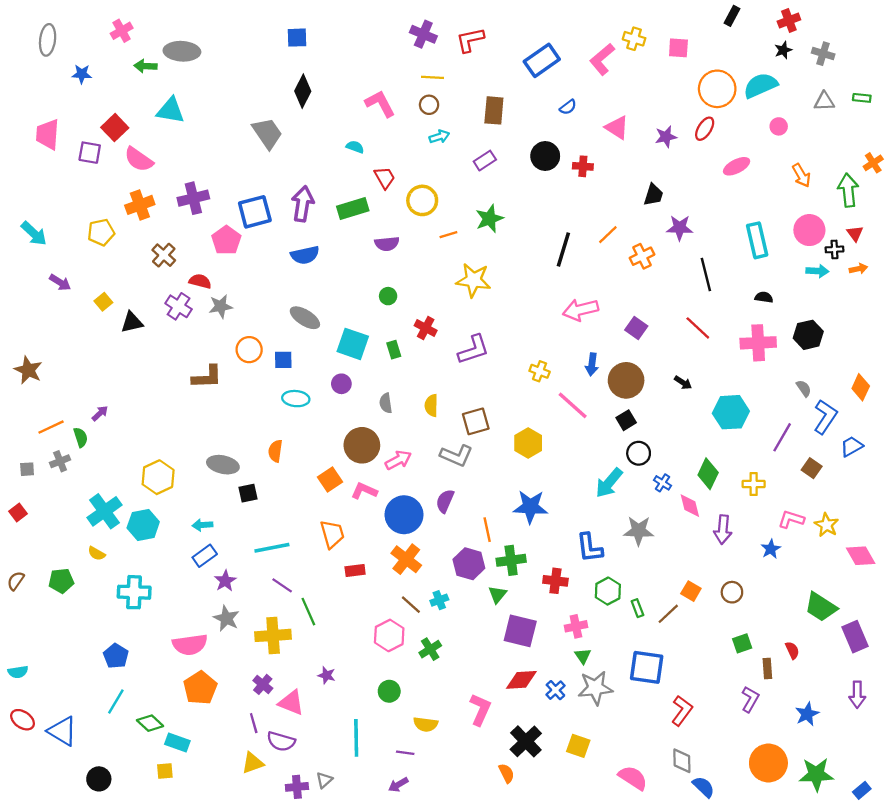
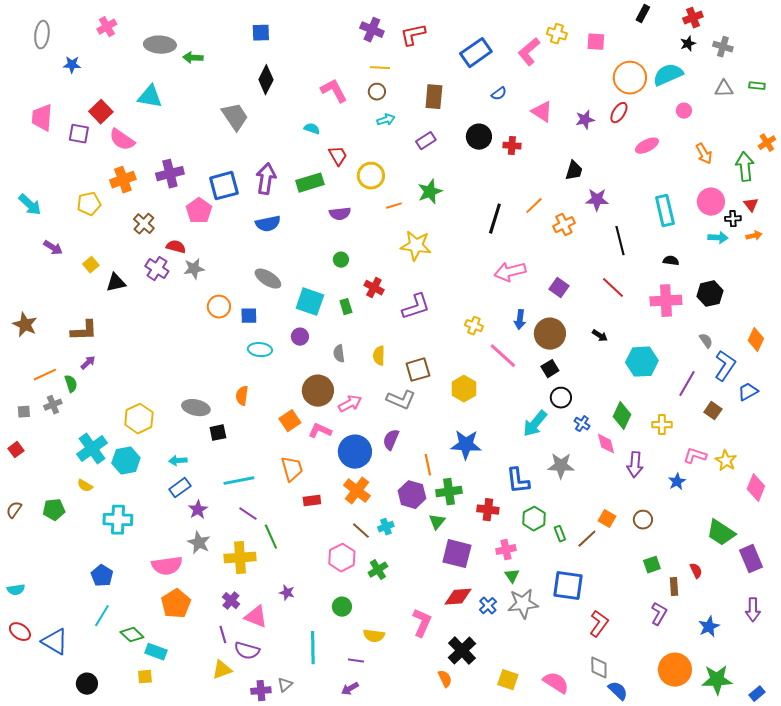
green arrow: (145, 66) -> (193, 58), moved
brown L-shape: (207, 377) -> (84, 331), moved
pink diamond: (861, 556) -> (756, 488), turned 52
yellow square: (578, 746) -> (508, 680), moved

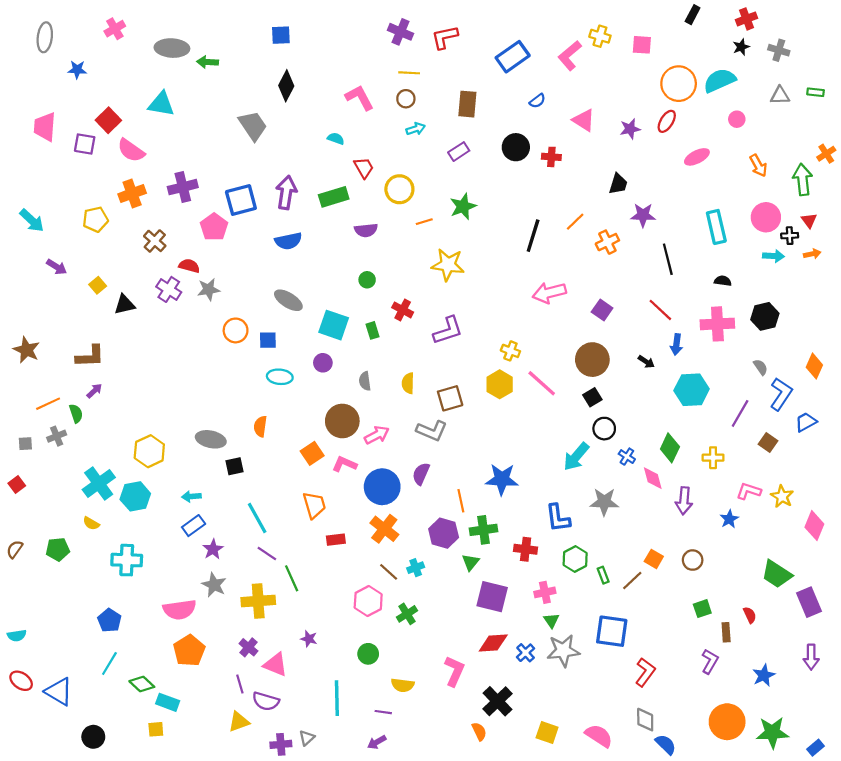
blue arrow: (520, 320) -> (676, 344), moved
yellow hexagon: (464, 389) -> (500, 384), moved
cyan line: (239, 481) -> (257, 518), turned 72

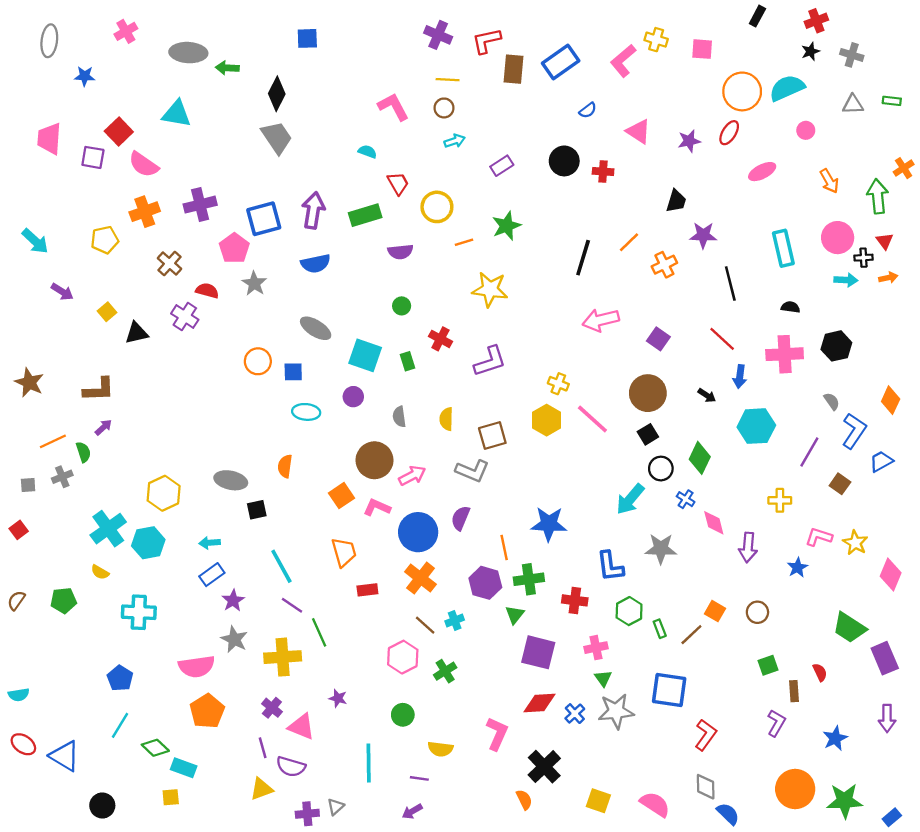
black diamond: (286, 86) -> (277, 94), moved
brown rectangle: (467, 104) -> (514, 69), moved
gray star: (209, 289) -> (254, 284), moved, turned -30
green diamond: (670, 448) -> (700, 458), moved

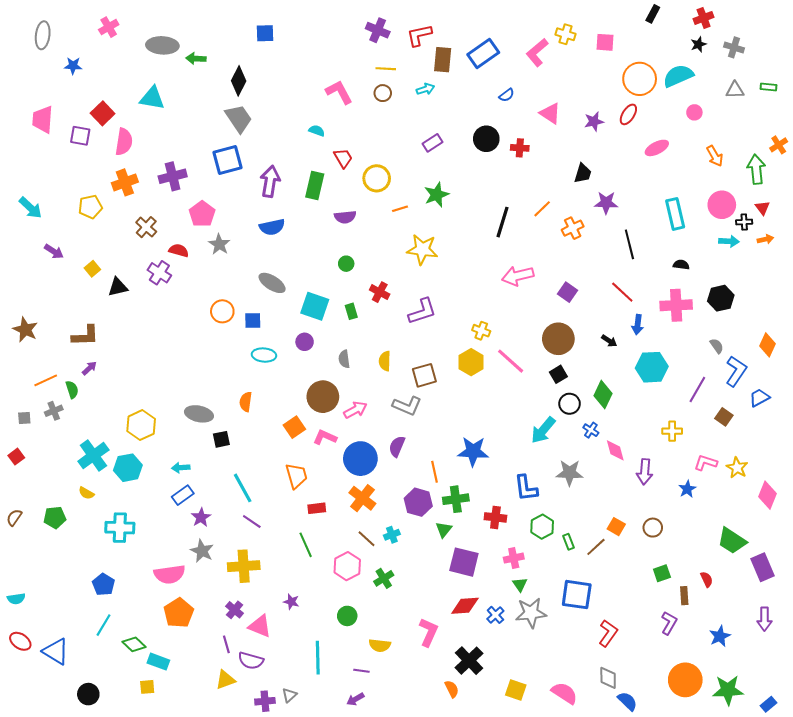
cyan arrow: (455, 141) -> (425, 89), moved
pink semicircle: (144, 165) -> (124, 142), turned -116
green rectangle: (365, 215) -> (315, 185), turned -60
blue square: (264, 219) -> (227, 160), moved
green line: (319, 632) -> (306, 545), moved

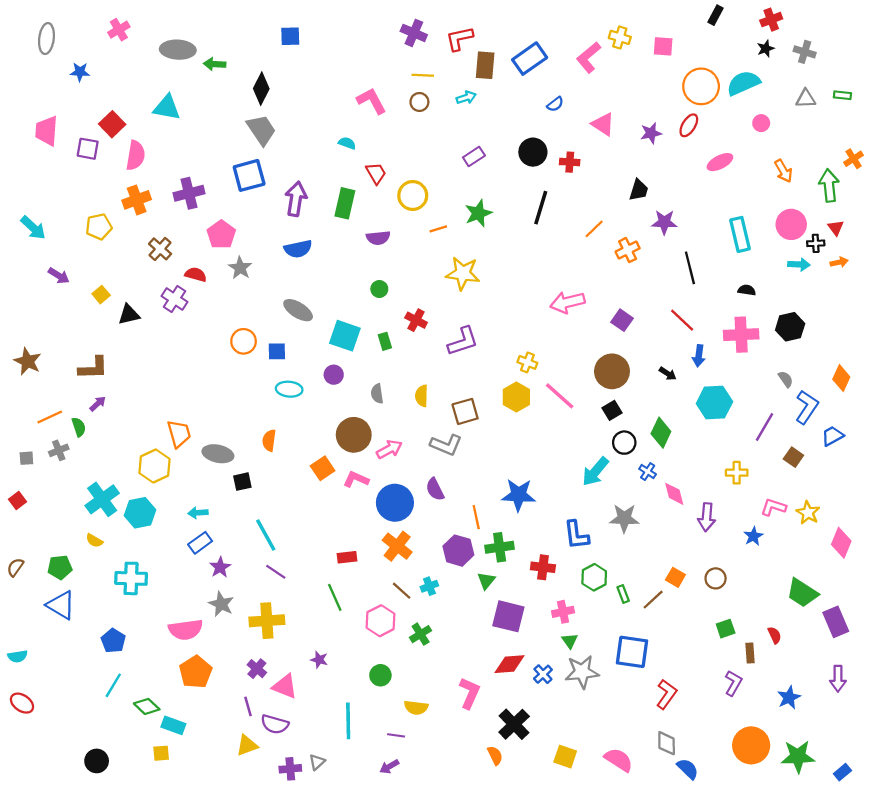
black line: (503, 222) -> (541, 208), moved
purple semicircle: (397, 446) -> (435, 489), turned -50
orange trapezoid: (296, 476) -> (179, 434), moved
blue triangle: (56, 651) -> (61, 605), moved

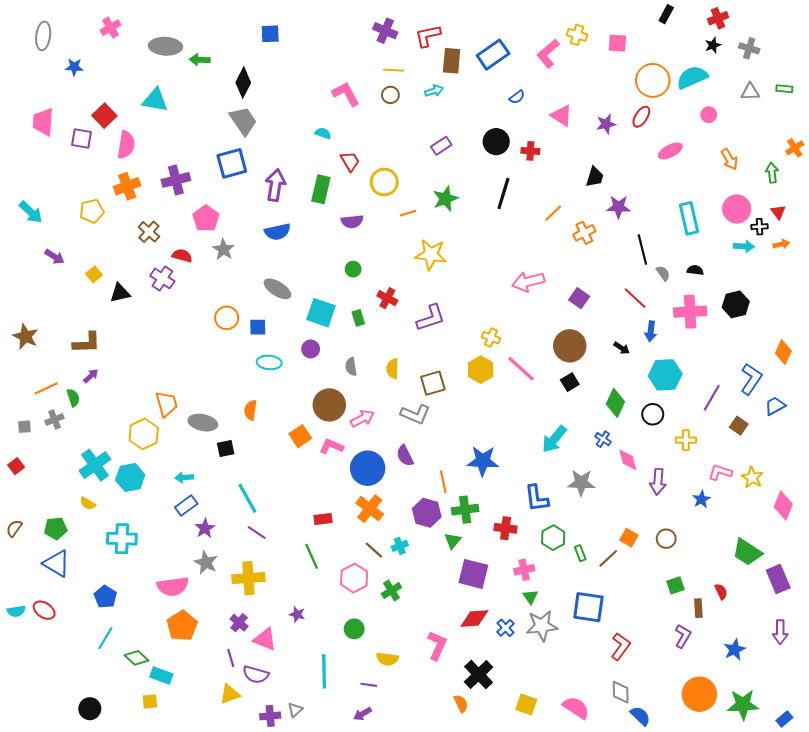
green arrow: (829, 185) -> (772, 173), size x0.7
gray semicircle: (786, 379) -> (663, 273), moved
black circle: (624, 443) -> (653, 414), moved
red ellipse: (22, 703) -> (44, 610), moved

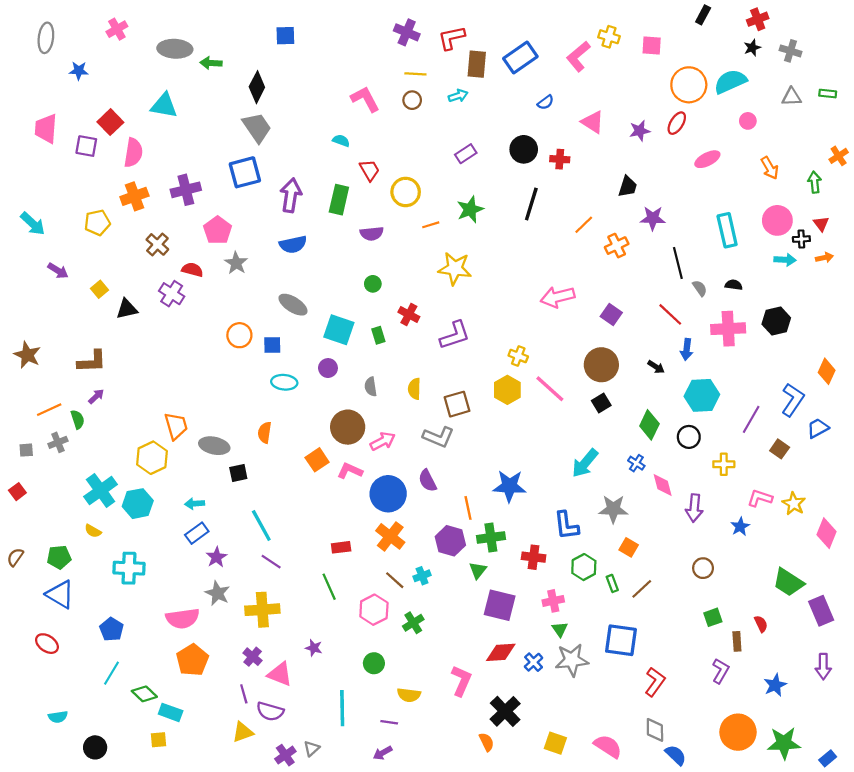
orange square: (629, 538) -> (629, 547), moved
cyan semicircle: (16, 611) -> (58, 717), moved
purple cross: (270, 716) -> (285, 755), turned -30

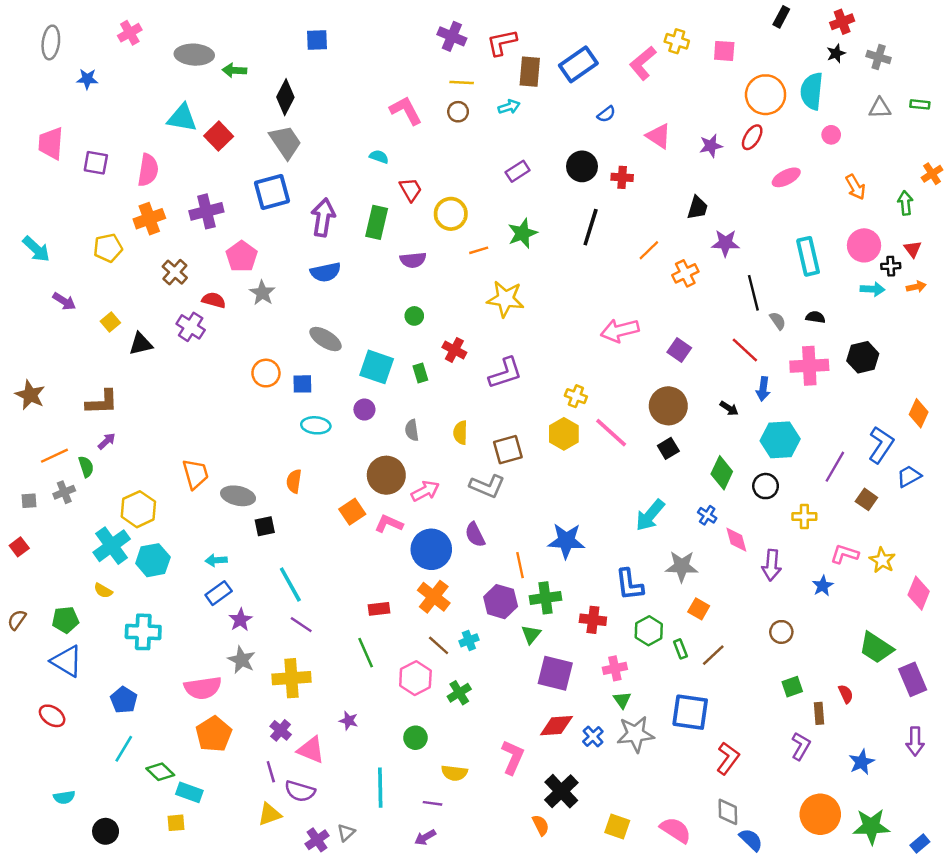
cyan semicircle: (730, 82) -> (812, 91), turned -60
red square: (110, 122) -> (219, 136), moved
yellow hexagon: (152, 458) -> (138, 509), moved

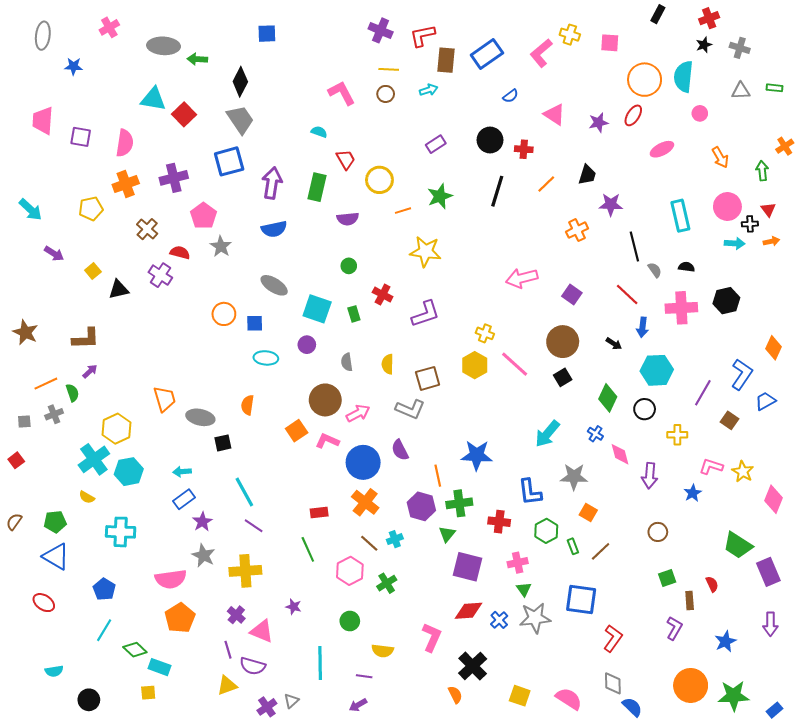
orange line: (649, 250) -> (546, 184), moved

